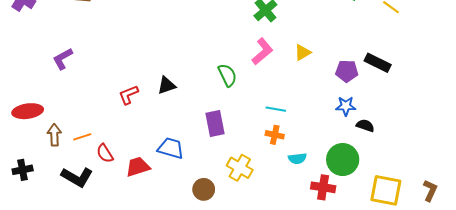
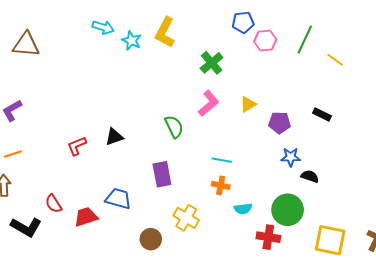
black rectangle: (378, 63) -> (322, 114), size x0.7
purple pentagon: (347, 71) -> (279, 123), moved
orange line: (82, 137) -> (13, 154), moved

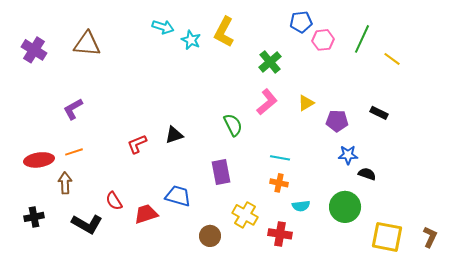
red cross: (268, 237) -> (280, 234), moved

